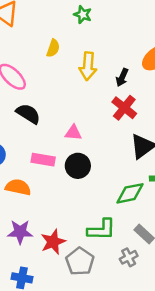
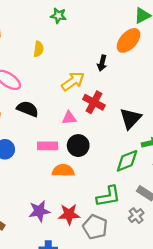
yellow arrow: (88, 66) -> (73, 81), moved, turned -120
red cross: (124, 108) -> (94, 102), moved
orange semicircle: (18, 187) -> (63, 171), moved
red star: (53, 242) -> (69, 214), turned 30

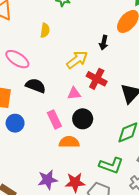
pink rectangle: (48, 146) -> (54, 119), turned 66
green L-shape: (108, 196) -> (111, 165), turned 30

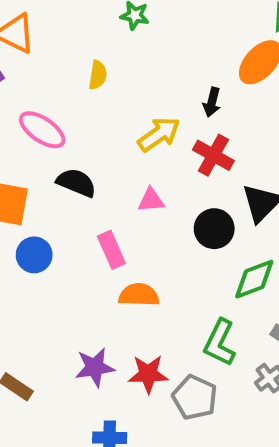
red cross: (97, 79) -> (213, 155), moved
black circle: (83, 119) -> (214, 229), moved
green L-shape: (111, 165) -> (220, 343), turned 95

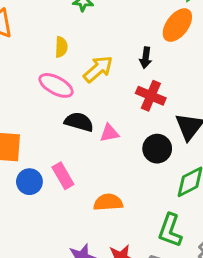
pink ellipse: (42, 130) -> (56, 85), moved
yellow arrow: (159, 134) -> (98, 69), moved
black semicircle: (76, 183) -> (79, 122), moved
pink rectangle: (111, 250) -> (63, 176), moved

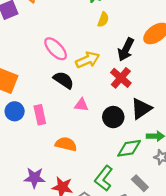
yellow semicircle: (61, 47) -> (103, 20), moved
black arrow: (146, 58) -> (126, 49), size x1.5
yellow arrow: (98, 69) -> (88, 60), moved
pink triangle: (109, 133) -> (81, 105), moved

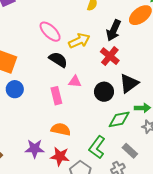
pink rectangle: (40, 115) -> (56, 96), moved
orange semicircle: (66, 144) -> (61, 129), moved

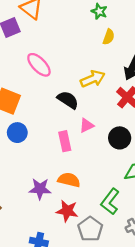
pink ellipse: (50, 32) -> (39, 65), moved
pink triangle: (75, 82) -> (87, 125), turned -32
purple star: (35, 149) -> (40, 189), moved

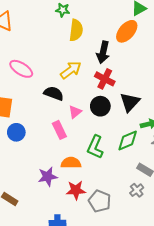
yellow semicircle: (109, 37) -> (76, 30), size x1.5
black circle: (120, 138) -> (100, 106), moved
green L-shape: (110, 202) -> (95, 147), moved

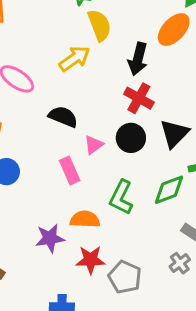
yellow semicircle: (76, 30) -> (99, 25), turned -30
yellow arrow: (71, 70) -> (74, 59), moved

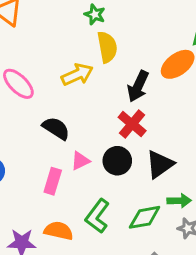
pink rectangle: (70, 171) -> (53, 181), turned 30

